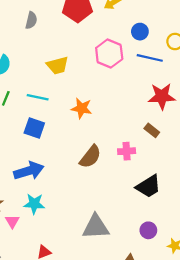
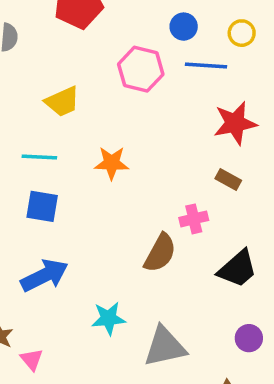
brown semicircle: (90, 157) -> (160, 253), moved
cyan star: (34, 204) -> (109, 318), moved

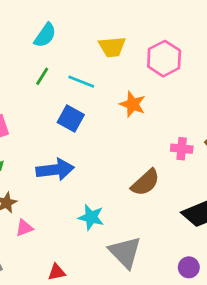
pink hexagon: (141, 69) -> (164, 59), moved
pink cross: (194, 219) -> (182, 149), moved
gray triangle: (165, 347) -> (125, 252), turned 39
pink triangle: (32, 359) -> (24, 228), turned 30

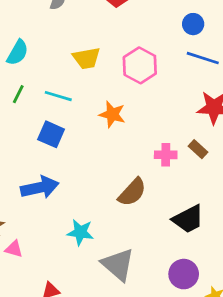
pink triangle: (24, 228) -> (14, 249), turned 42
purple circle: (189, 267) -> (184, 274), size x1.4

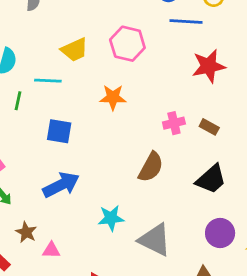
cyan line: (58, 96) -> (48, 81), moved
brown rectangle: (198, 149) -> (209, 127), moved

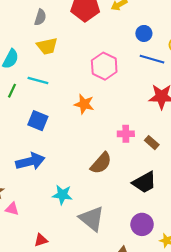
yellow trapezoid: (75, 50) -> (47, 46), moved

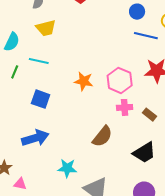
pink hexagon: (104, 66) -> (120, 80), moved

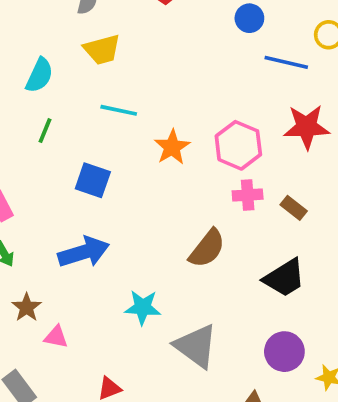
blue circle: (137, 12) -> (249, 18), moved
cyan line: (39, 61) -> (119, 110), moved
orange star: (84, 81) -> (172, 147), turned 30

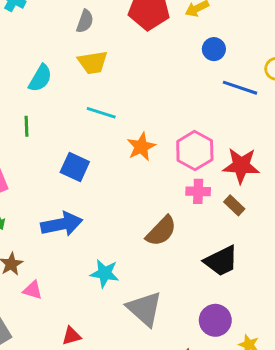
red star: (307, 127) -> (241, 166), moved
green line: (45, 131) -> (26, 126), moved, turned -30

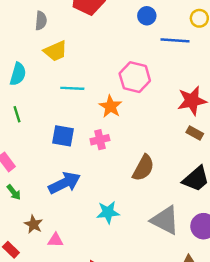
pink hexagon: (195, 151) -> (135, 77), moved
pink cross: (198, 191) -> (100, 140), moved
gray triangle: (145, 309) -> (165, 220), moved

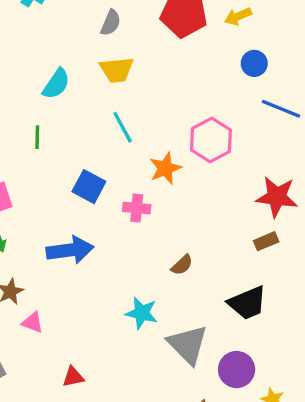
cyan line: (72, 88) -> (123, 127), turned 40
brown rectangle: (195, 133) -> (266, 241), turned -70
brown semicircle: (143, 168) -> (182, 265), size x0.6
cyan star: (108, 212) -> (142, 313), moved

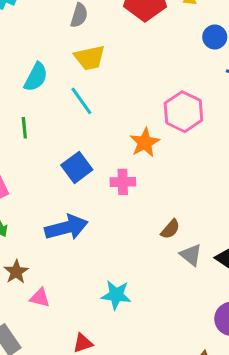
cyan line: (123, 127) -> (81, 101), moved
blue square: (89, 187) -> (77, 167), turned 32
cyan star: (142, 313) -> (116, 295), moved
gray triangle: (188, 344) -> (191, 255), moved, size x0.6

